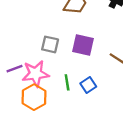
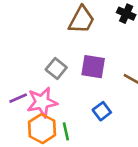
gray square: (50, 44) -> (56, 69), turned 30
green line: (67, 82) -> (66, 131), moved

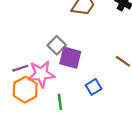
purple square: (93, 67) -> (70, 58), moved
orange hexagon: (42, 129) -> (25, 90), moved

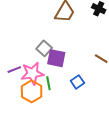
orange hexagon: (25, 90) -> (32, 91), moved
green line: (60, 102) -> (48, 83), moved

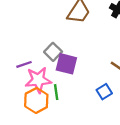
purple line: (14, 70) -> (24, 64), moved
blue square: (77, 82) -> (104, 92), moved

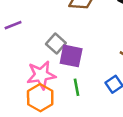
purple line: (24, 64) -> (13, 25), moved
green line: (56, 92) -> (76, 87), moved

